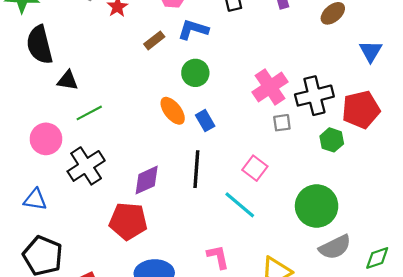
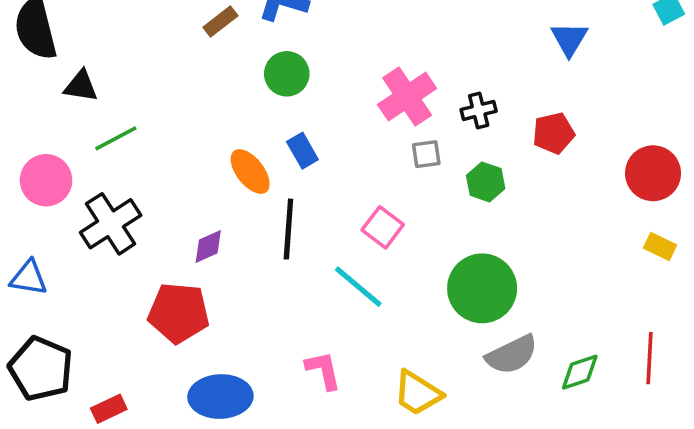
black cross: (314, 96) -> (479, 110), size x0.6
red pentagon: (361, 110) -> (554, 133), size x0.7
orange ellipse: (173, 111) -> (250, 172), moved
green hexagon: (332, 140) -> (486, 182), moved
purple diamond: (147, 180) -> (208, 247), size x0.7

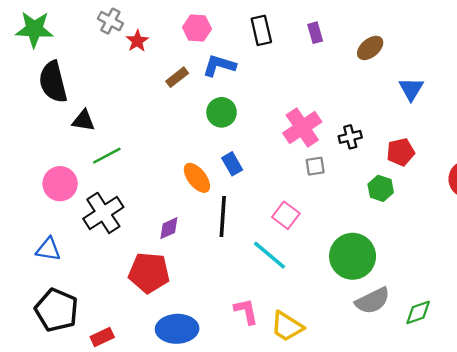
green hexagon: (486, 182) -> (381, 188), moved
yellow trapezoid: (418, 393) -> (287, 326), moved

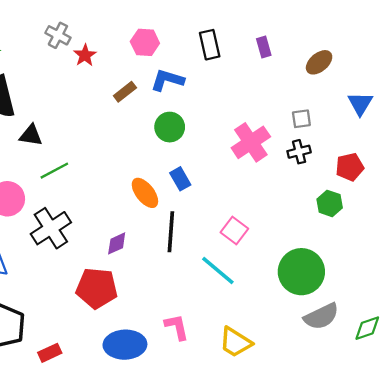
gray square: (315, 166) -> (301, 119), moved
pink L-shape: (246, 311) -> (177, 327), moved

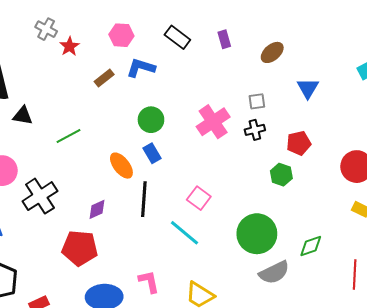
black rectangle: (210, 45) -> (177, 37), turned -40
green circle: (170, 127) -> (151, 120), moved
green line: (54, 171) -> (68, 136), moved
green diamond: (367, 328) -> (311, 246), moved

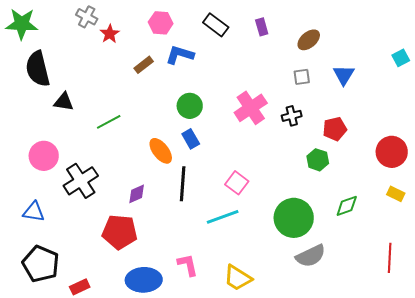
gray square: (257, 101) -> (302, 77), moved
cyan line: (185, 233) -> (223, 217), turned -60
green diamond: (311, 246) -> (347, 206), moved

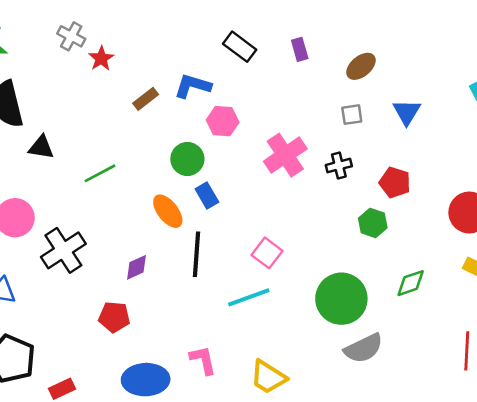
pink hexagon: (161, 23) -> (223, 121), moved
green circle: (190, 106) -> (187, 159), moved
red pentagon: (335, 129) -> (395, 182), turned 30
red pentagon: (120, 232) -> (114, 317), size x0.7

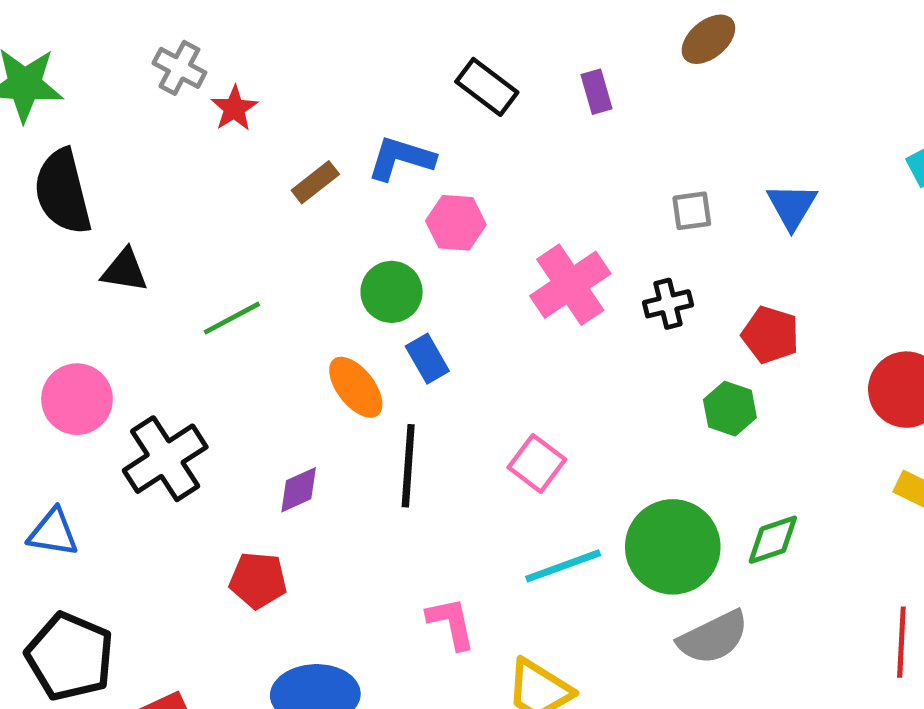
brown ellipse: (361, 66) -> (708, 39), moved
green diamond: (411, 283) -> (773, 540), moved
cyan line: (249, 297) -> (563, 566), moved
pink L-shape: (203, 360) -> (451, 623), moved

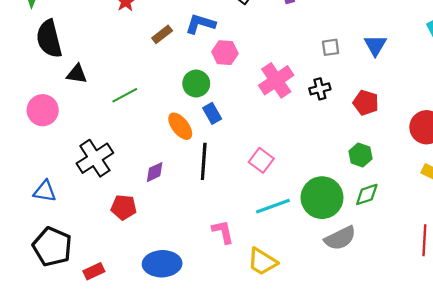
pink circle: (77, 399) -> (43, 110), moved
green hexagon: (730, 409) -> (360, 155), moved
red pentagon: (258, 580) -> (124, 207), moved

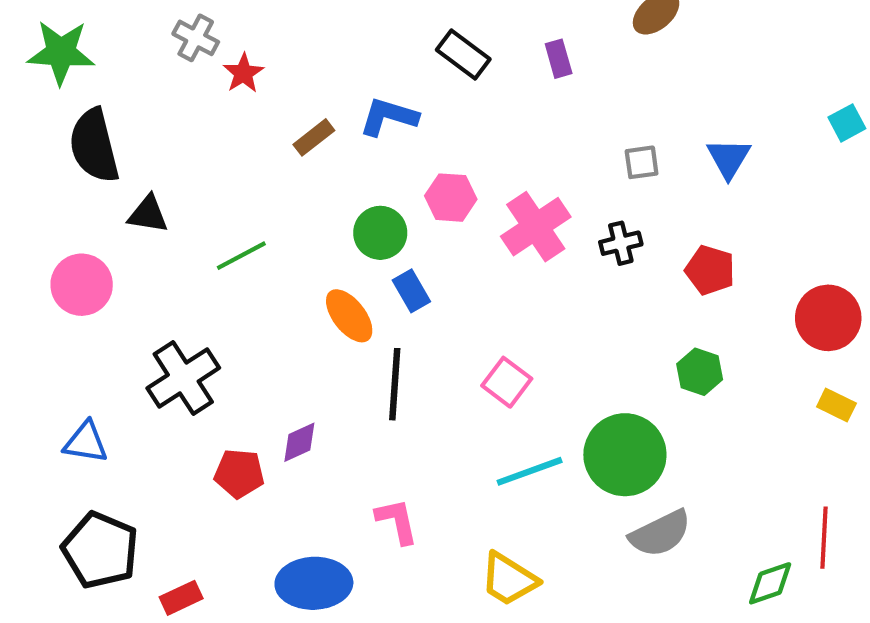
pink hexagon: (225, 53) -> (451, 198), moved
purple diamond: (155, 172) -> (299, 442), moved
green diamond: (367, 194) -> (770, 583), moved
pink L-shape: (223, 232) -> (397, 521), moved

